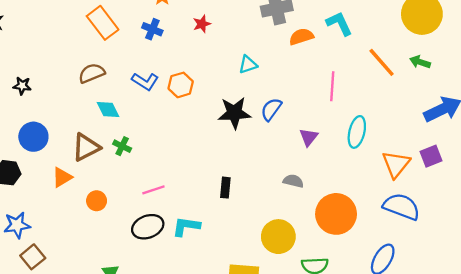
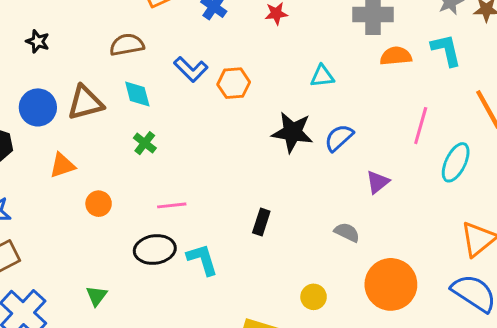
cyan ellipse: (357, 132) -> (456, 162), moved
brown triangle: (86, 147) -> (85, 103), moved
cyan L-shape: (186, 226) -> (202, 259), turned 52
yellow circle: (278, 237) -> (314, 297), size x0.6

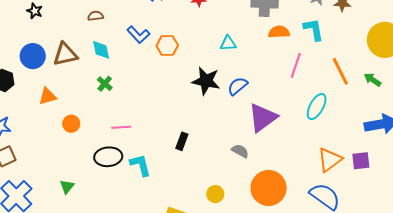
brown semicircle: (127, 45) -> (96, 16), size x0.7
pink line: (421, 126) -> (296, 65), moved
purple triangle: (378, 182) -> (263, 118), size x1.8

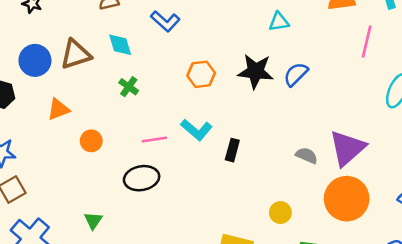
orange hexagon: (167, 46) -> (201, 74), moved
purple triangle: (263, 118) -> (347, 148), moved
cyan L-shape: (140, 165) -> (196, 130), moved, turned 150

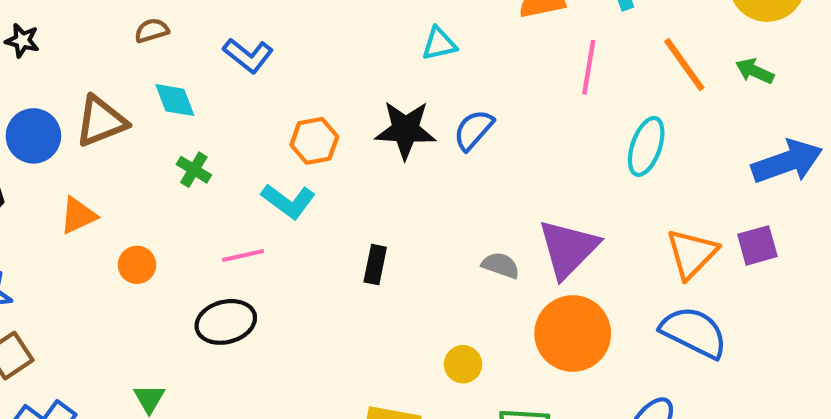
cyan L-shape: (196, 130) -> (288, 201), moved

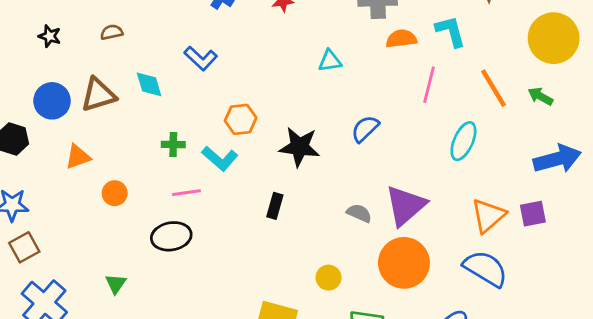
brown semicircle: (152, 31) -> (112, 32), moved
black star: (405, 130) -> (299, 147), moved
blue semicircle: (473, 130) -> (365, 129), moved
green cross: (194, 170) -> (173, 145), moved, turned -35

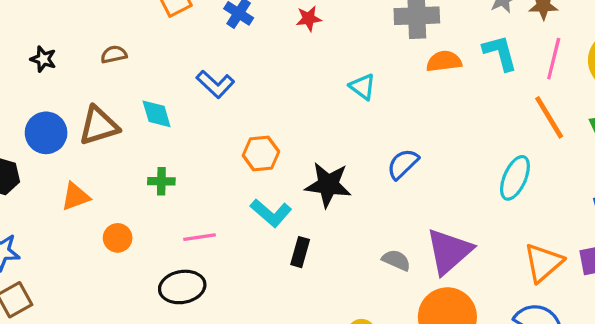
cyan triangle: (330, 61) -> (363, 87), turned 45
pink line: (429, 85) -> (554, 59), moved
green cross: (173, 145) -> (161, 181), moved
cyan L-shape: (220, 158) -> (271, 213), moved

